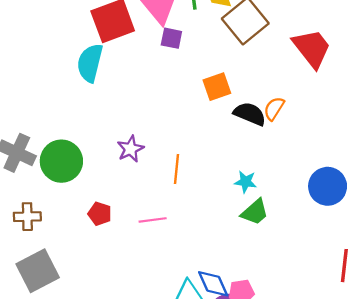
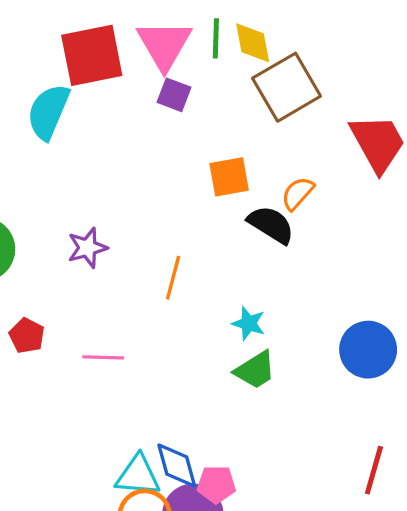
orange semicircle: (274, 109) -> (298, 193), moved
orange line: (176, 169) -> (173, 278), moved

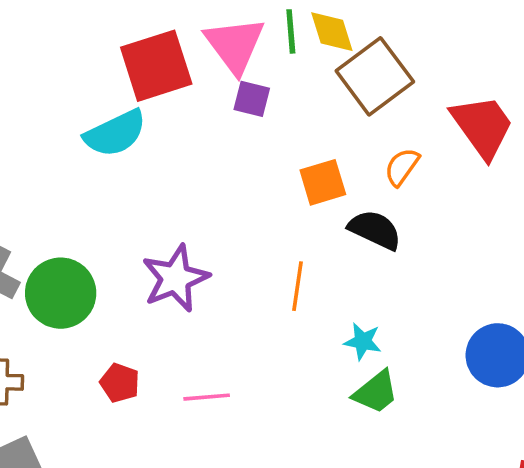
cyan semicircle: (48, 112) -> (115, 133), turned -132
orange semicircle: (298, 193) -> (402, 167), moved
purple star: (87, 248) -> (175, 278), size x1.5
orange line: (173, 278) -> (297, 286), moved

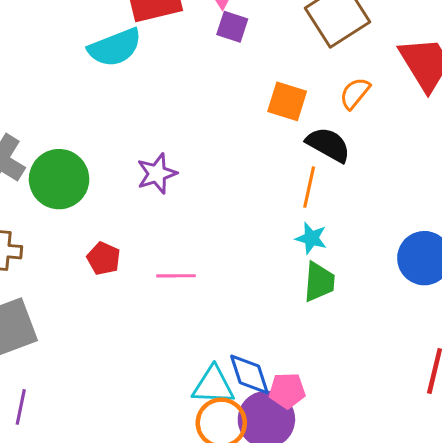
orange square: (323, 182) -> (287, 101), turned 30
purple star: (175, 278) -> (157, 174), size x0.7
orange line: (297, 286) -> (309, 187), moved
green trapezoid: (376, 392) -> (319, 282), turned -51

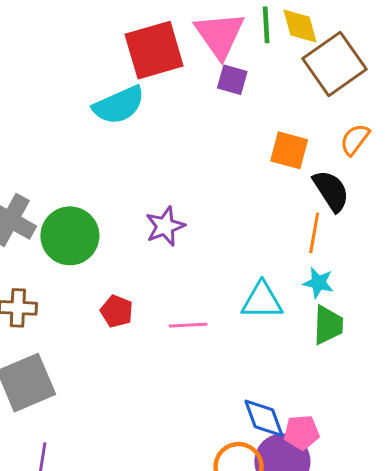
black semicircle: (328, 145) -> (331, 191), turned 30
cyan triangle: (213, 385) -> (262, 301), moved

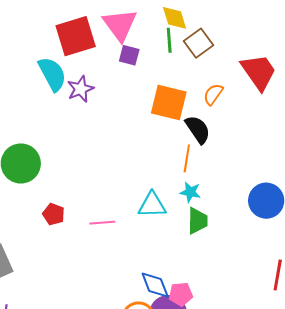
green line: (266, 25) -> (169, 40), moved
brown square: (335, 64) -> (198, 43), size x0.7
cyan semicircle: (119, 105) -> (52, 74), turned -93
orange square: (289, 150) -> (169, 102), size x1.4
purple star: (165, 226) -> (80, 89), moved

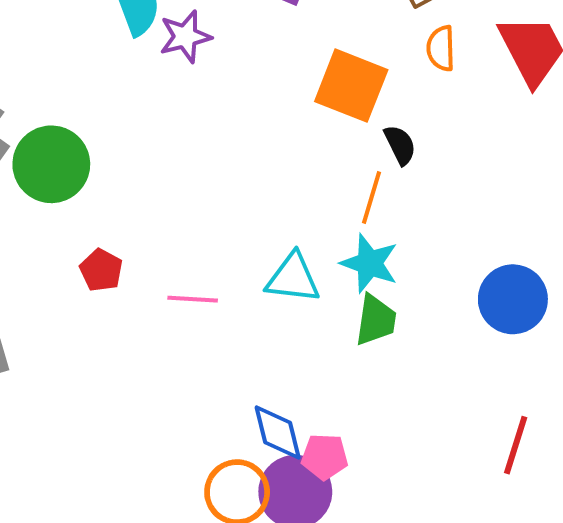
orange semicircle: (213, 94) -> (441, 48), moved, turned -45
black semicircle: (198, 129) -> (400, 145), size x0.7
cyan star: (190, 192) -> (369, 263), size x1.4

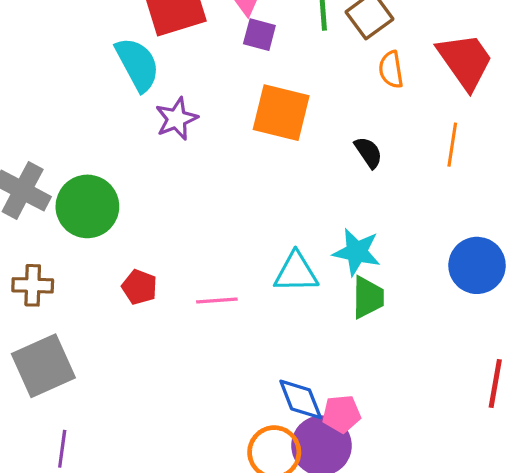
purple star: (185, 37) -> (176, 119), moved
orange square: (351, 86) -> (281, 113), moved
orange line: (372, 197) -> (452, 145), moved

